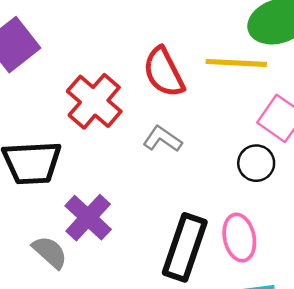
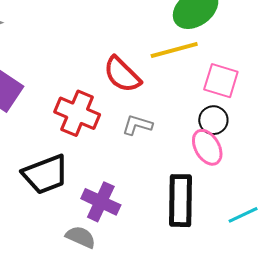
pink ellipse: (239, 238) -> (207, 147), moved

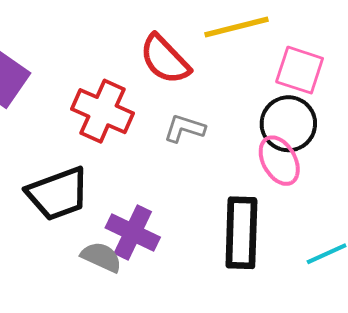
black circle: (213, 120) -> (288, 124), size x1.4
gray semicircle: (81, 237) -> (101, 257), moved

